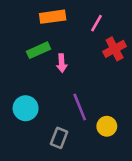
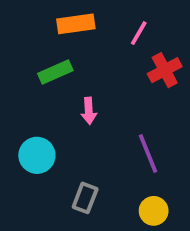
pink arrow: (62, 63) -> (89, 111), moved
purple line: (80, 107) -> (148, 153), moved
yellow circle: (107, 126) -> (154, 211), moved

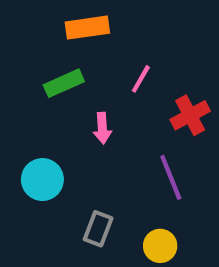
pink line: (139, 33) -> (141, 79), moved
red cross: (165, 70) -> (190, 115), moved
yellow circle: (154, 211) -> (160, 246), moved

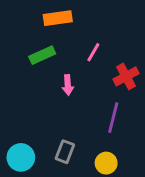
purple line: (171, 177) -> (113, 118), turned 36
cyan circle: (42, 180) -> (21, 157), moved

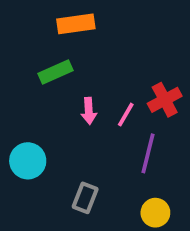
pink line: (93, 52) -> (126, 115), moved
cyan circle: (21, 157) -> (28, 161), moved
yellow circle: (106, 163) -> (155, 213), moved

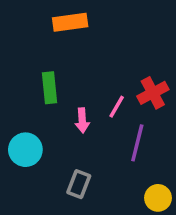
green rectangle: (55, 72) -> (50, 88), moved, turned -72
pink arrow: (89, 111) -> (82, 120), moved
yellow circle: (155, 213) -> (158, 198), moved

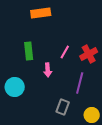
pink line: (117, 107) -> (65, 52), moved
gray rectangle: (79, 184) -> (63, 107), moved

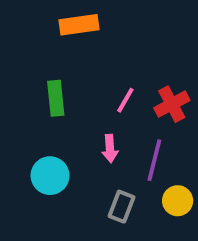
pink arrow: (48, 70) -> (110, 149), moved
cyan circle: (15, 87) -> (50, 176), moved
yellow circle: (92, 115) -> (178, 201), moved

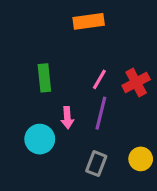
orange rectangle: (79, 25) -> (89, 21), moved
pink arrow: (110, 149) -> (67, 118), moved
purple line: (154, 160) -> (101, 113), moved

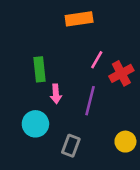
pink line: (99, 79) -> (97, 60), moved
pink arrow: (67, 118) -> (56, 94), moved
gray rectangle: (96, 164) -> (71, 146), moved

